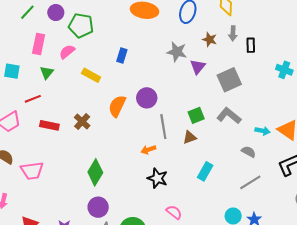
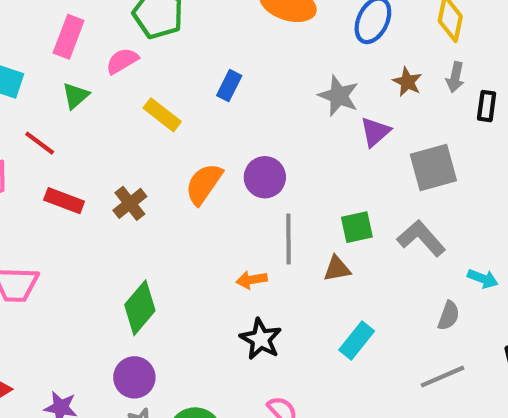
red line: (33, 99) -> (40, 143), turned 49
gray semicircle: (249, 152) -> (449, 316), turned 72

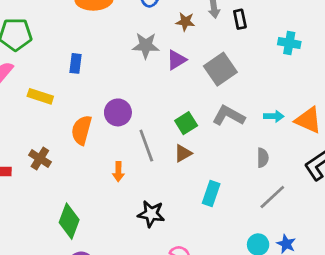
purple triangle: (375, 132) -> (176, 60), turned 30
cyan arrow: (483, 279) -> (274, 116), moved
orange arrow: (252, 280) -> (118, 172), moved, turned -60

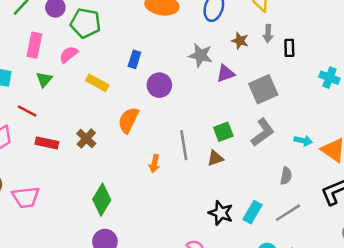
purple circle: (118, 112) -> (159, 85), moved
gray L-shape: (229, 116) -> (263, 132), turned 104
cyan rectangle: (211, 194) -> (253, 212), moved
black star: (151, 214) -> (221, 213), moved

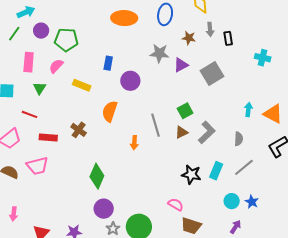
gray L-shape: (263, 132) -> (207, 132), moved
cyan arrow: (303, 141) -> (248, 110), turned -88
pink trapezoid: (26, 197) -> (37, 166), moved

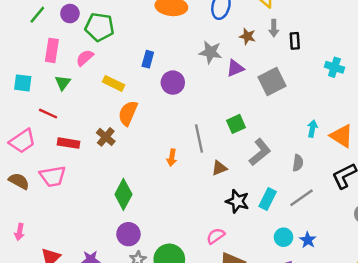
orange semicircle: (110, 111) -> (128, 113), moved
brown triangle: (181, 132) -> (219, 168), moved
pink semicircle: (176, 204) -> (216, 236), turned -70

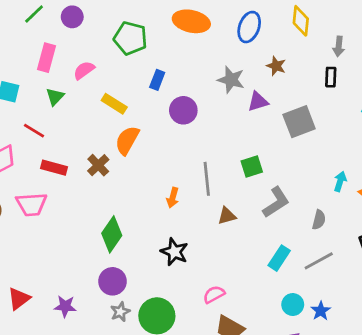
green pentagon: (99, 27) -> (130, 38), moved
gray arrow: (274, 28) -> (339, 46), moved
black star: (237, 201) -> (174, 252), moved

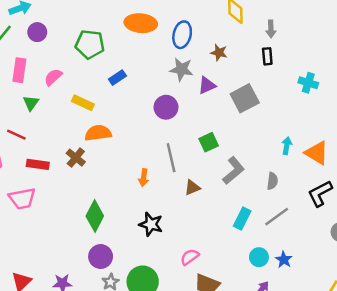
blue ellipse: (249, 27) -> (182, 35), moved
blue rectangle: (157, 80) -> (117, 78), turned 42
purple circle: (183, 110) -> (166, 107), moved
orange semicircle: (127, 140) -> (98, 133), turned 60

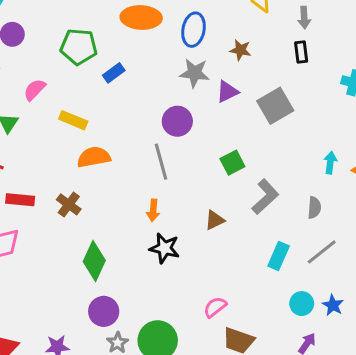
blue rectangle: (117, 78) -> (114, 73), moved
brown cross: (76, 158) -> (69, 204), moved
gray line: (171, 158) -> (161, 162), moved
black star: (151, 224) -> (164, 248), moved

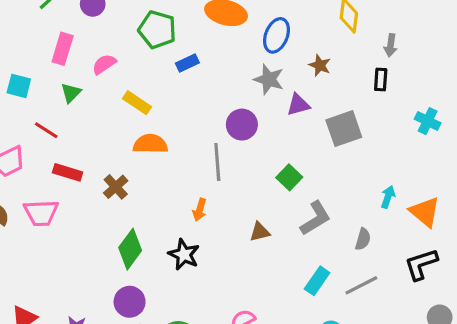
green square: (232, 163) -> (289, 177), turned -30
black star: (164, 248) -> (184, 255), moved

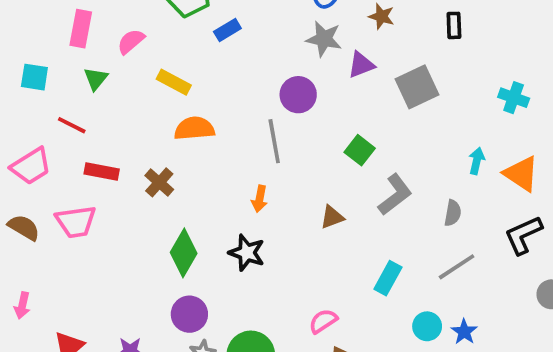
cyan cross: (428, 121) -> (514, 98), moved
cyan rectangle: (317, 281) -> (388, 278), moved

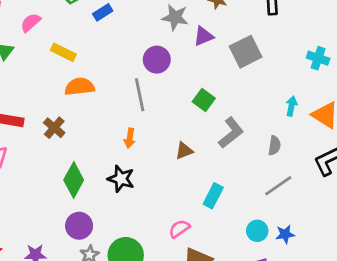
cyan rectangle: (388, 278) -> (213, 196), moved
blue star: (464, 332) -> (285, 234), turned 30

